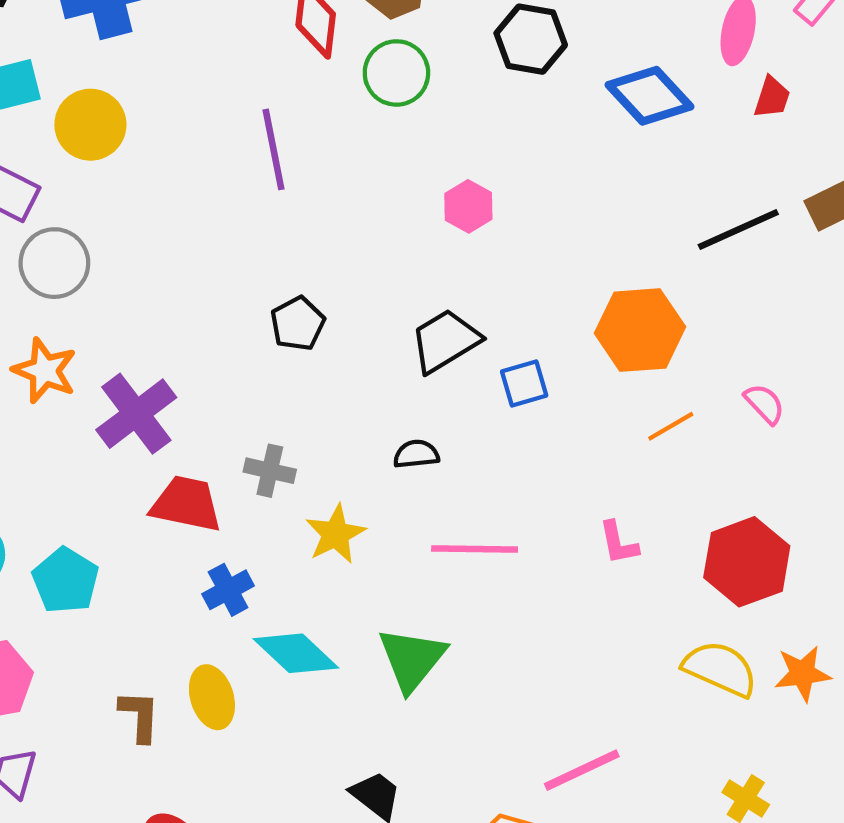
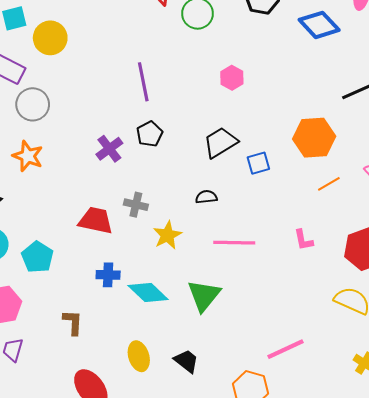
purple line: (274, 149) -> (143, 82), moved
purple cross: (136, 414) -> (109, 149), moved, size x0.7
blue cross: (228, 590) -> (108, 275), moved, turned 30
yellow ellipse: (212, 697) -> (139, 356), moved

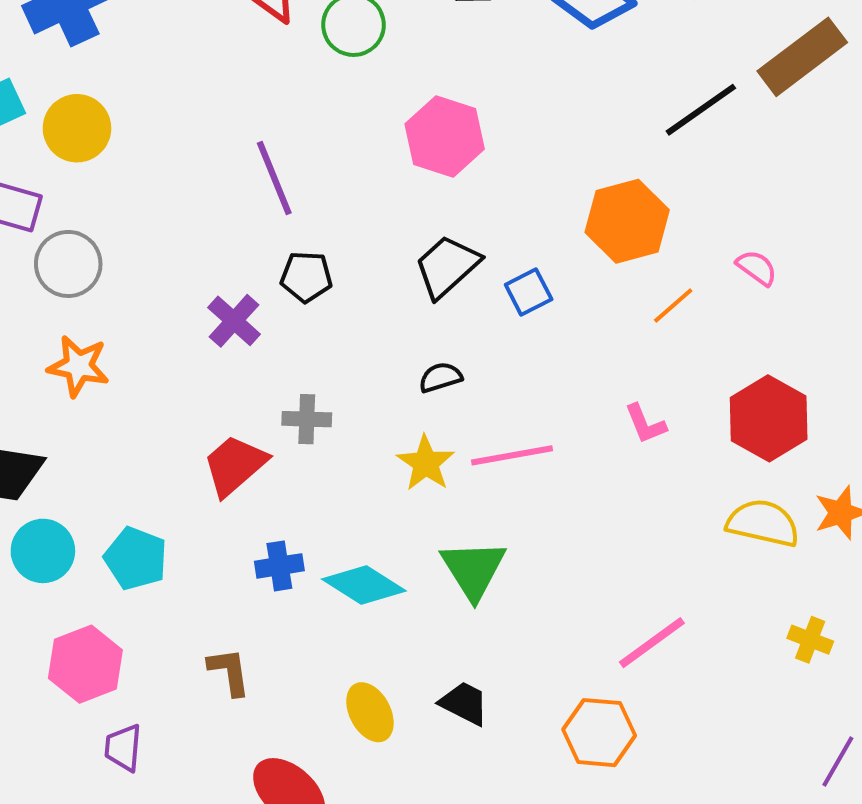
pink hexagon: (232, 78) -> (445, 136), size x1.6
black pentagon: (150, 134) -> (306, 277), turned -30
red trapezoid: (96, 220) -> (235, 465), turned -42
yellow star: (167, 235) -> (426, 463), moved

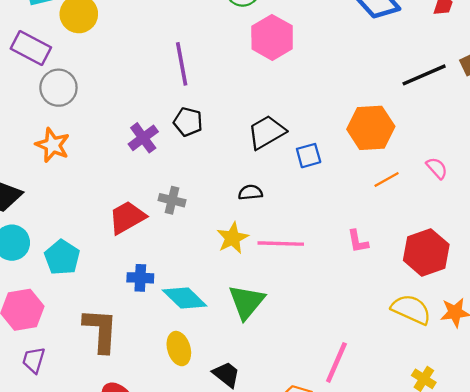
pink hexagon: (445, 136) -> (272, 37), moved
pink line: (652, 643) -> (336, 362), turned -42
brown L-shape: (229, 672) -> (101, 330), size x1.6
yellow ellipse: (370, 712) -> (179, 349), moved

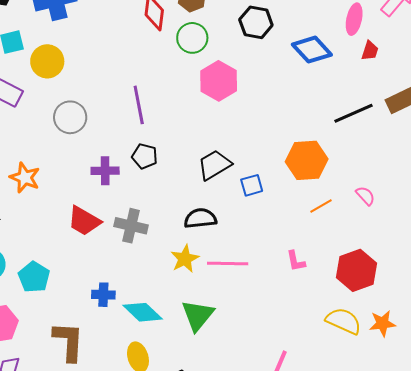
gray circle: (58, 88) -> (70, 117), moved
purple cross: (143, 138) -> (105, 171), turned 36
black semicircle: (250, 192) -> (200, 218), size x1.5
gray cross: (172, 200) -> (131, 226), size x1.4
red trapezoid: (127, 217) -> (84, 221), moved, turned -120

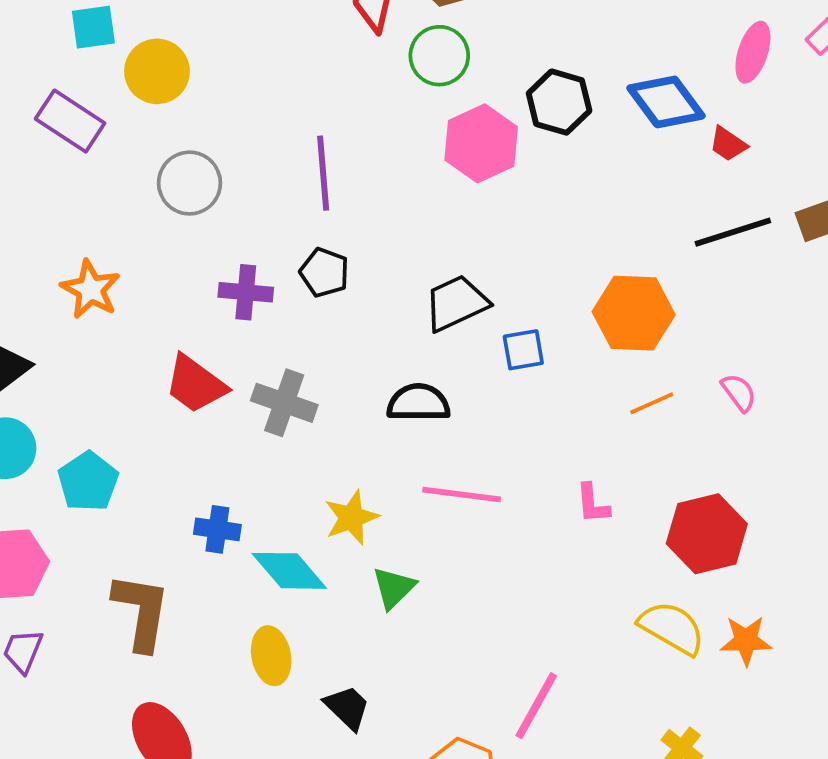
black hexagon: (256, 22) -> (559, 102), moved
red trapezoid: (370, 51) -> (728, 144), moved, turned 100
yellow star: (185, 259) -> (351, 518), moved
green triangle: (198, 315) -> (394, 588), size x0.7

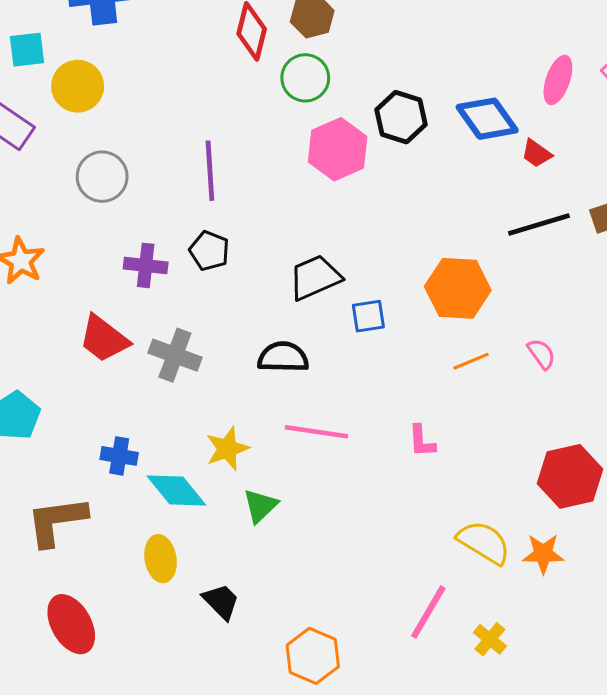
red hexagon: (707, 534) -> (570, 476), moved
brown L-shape: (141, 612) -> (57, 521), turned -108
pink line: (536, 706) -> (428, 612), moved

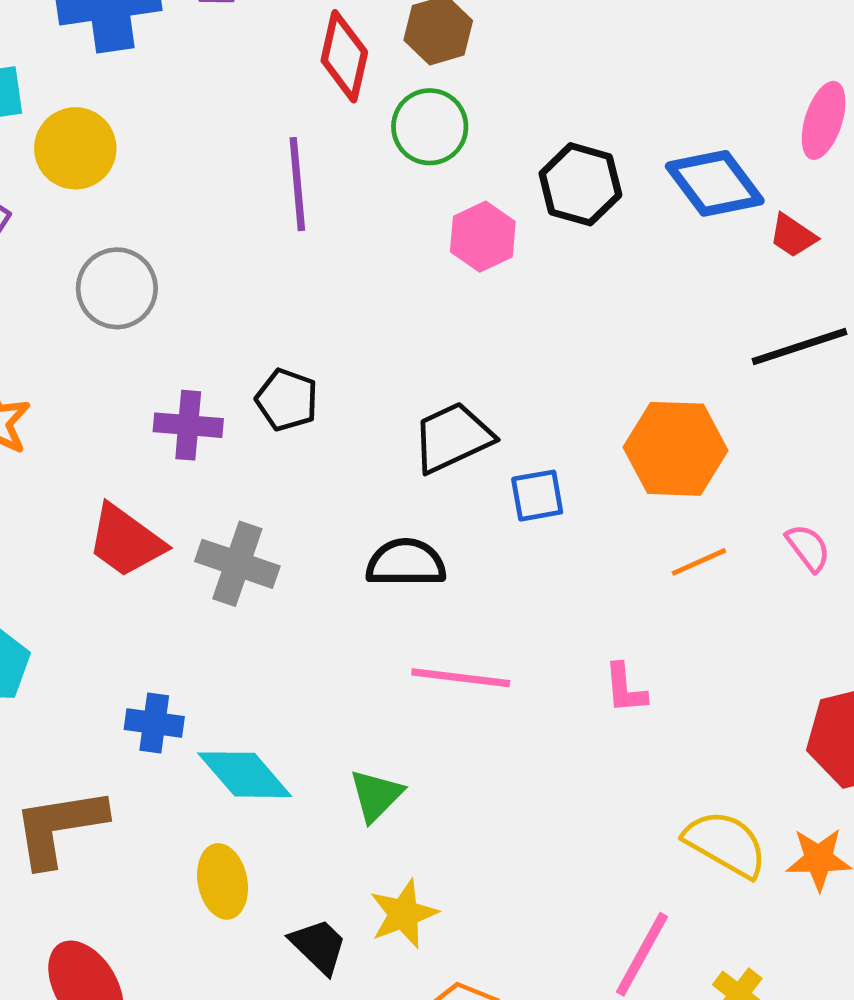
pink hexagon: (338, 149) -> (483, 237), size x0.7
purple line: (210, 171) -> (297, 184), moved
yellow star: (227, 449) -> (403, 914), moved

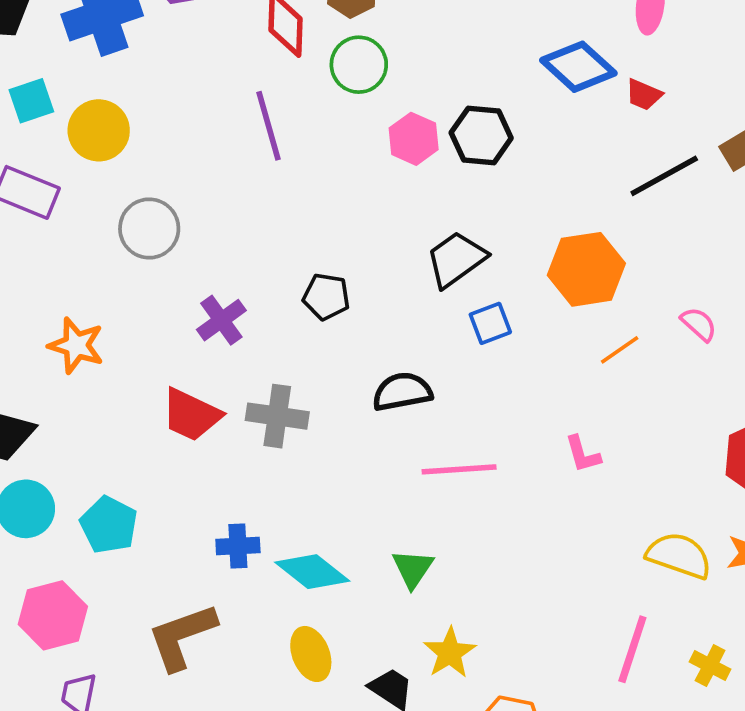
black hexagon: (580, 184) -> (481, 135), moved
black pentagon: (287, 400) -> (326, 297), moved
purple cross: (188, 425) -> (221, 320), turned -30
black trapezoid: (453, 437) -> (456, 259), moved

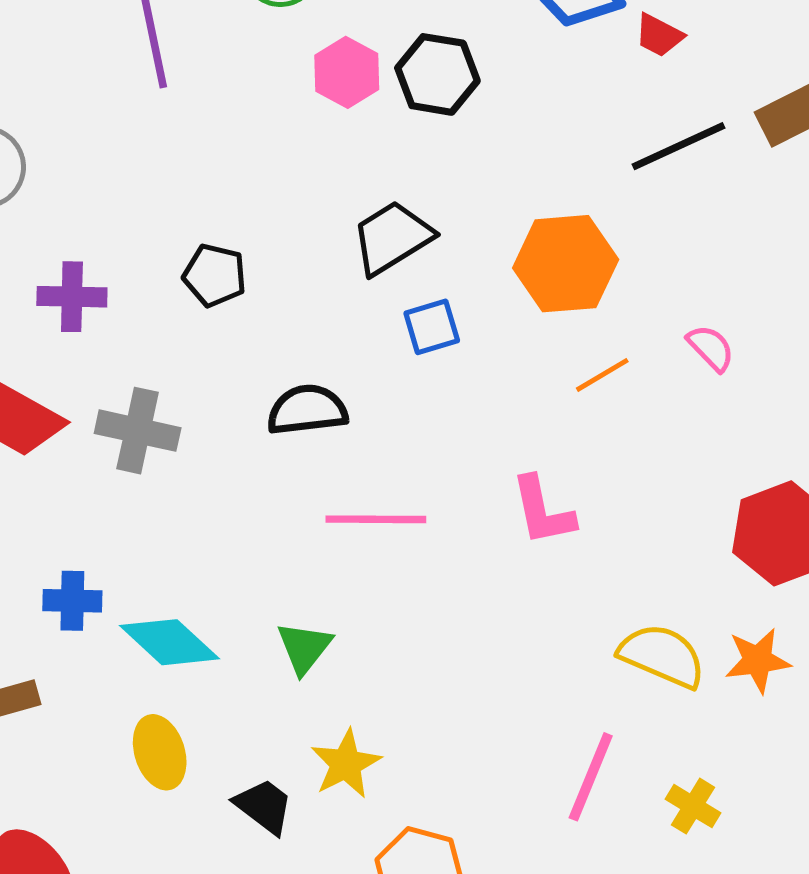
purple cross: (221, 320) -> (72, 297), turned 33
pink L-shape: (583, 454) -> (543, 511), size x1.4

